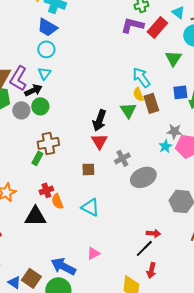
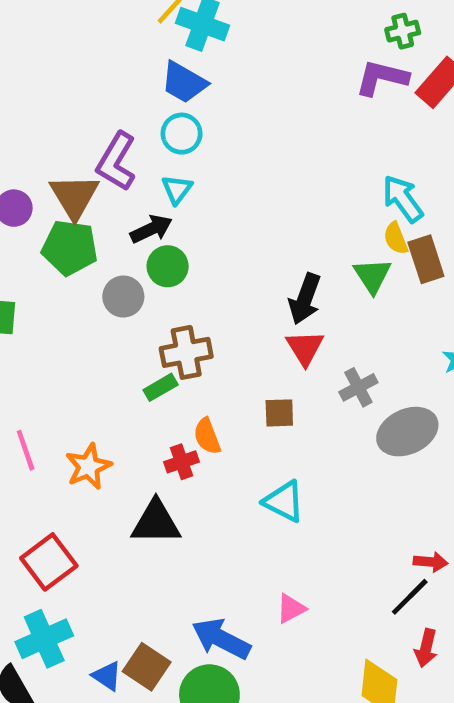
purple L-shape: (18, 78) -> (116, 162), moved
gray circle: (21, 110) -> (123, 297), moved
green rectangle: (37, 158) -> (161, 387), turned 32
orange semicircle: (57, 201) -> (207, 436), moved

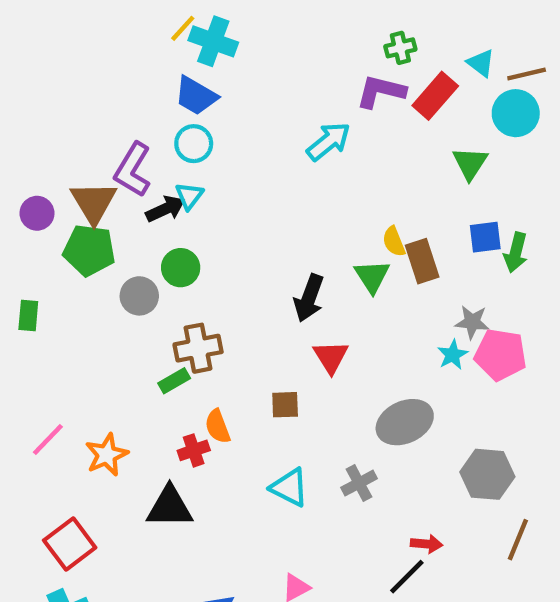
cyan arrow: (403, 199) -> (329, 141), moved, turned 87
black arrow: (151, 229) -> (165, 209), moved
red triangle: (305, 348) -> (331, 357), moved
gray cross: (358, 387) -> (359, 483), moved
pink line: (26, 450) -> (48, 440), turned 63

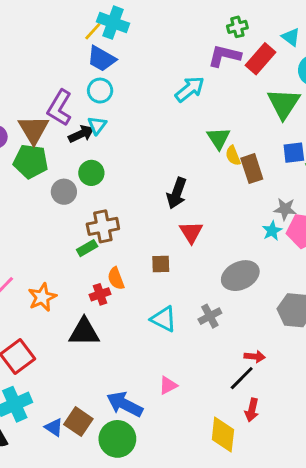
yellow line: (183, 28) -> (93, 31), moved
green triangle: (470, 163) -> (284, 104), size x1.4
green triangle: (372, 276) -> (219, 138), moved

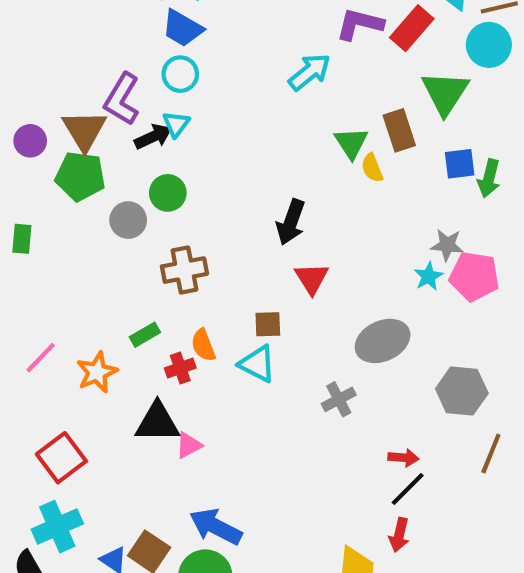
brown rectangle: (252, 169) -> (399, 130), moved
green rectangle: (87, 248) -> (145, 335), moved
cyan triangle: (164, 319) -> (257, 364), moved
black line: (242, 378) -> (408, 489), moved
pink triangle: (168, 385) -> (189, 445), moved

